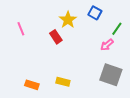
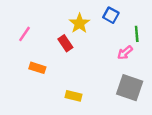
pink line: (21, 29) -> (24, 34), turned 56
green line: (117, 29) -> (137, 34), turned -40
orange rectangle: (32, 85) -> (37, 68), moved

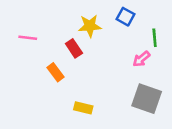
yellow star: (79, 23) -> (90, 26), turned 30
pink line: (24, 34) -> (28, 38), turned 63
orange rectangle: (37, 68) -> (55, 72), moved, turned 35

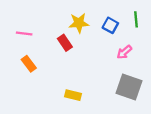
blue square: (126, 17) -> (110, 25), moved
green line: (155, 38) -> (136, 19), moved
orange rectangle: (55, 72) -> (29, 64), moved

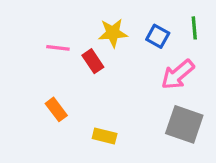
pink line: (24, 33) -> (58, 48), moved
pink arrow: (124, 52) -> (178, 75), size x1.5
orange rectangle: (29, 64) -> (56, 109), moved

